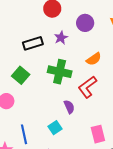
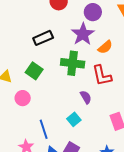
purple star: (61, 38) -> (83, 34), moved, size x1.6
red L-shape: (87, 87) -> (102, 76), turned -60

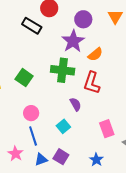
black rectangle: (43, 38) -> (32, 26), moved, turned 54
red L-shape: (102, 76) -> (92, 83), turned 30
pink circle: (23, 98) -> (31, 113), moved

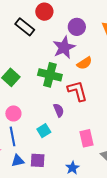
red L-shape: (92, 83) -> (77, 91), turned 140
purple square: (61, 157) -> (38, 160), turned -35

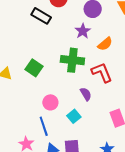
purple star: (64, 47) -> (83, 31), size x0.7
pink circle: (13, 113) -> (50, 102), moved

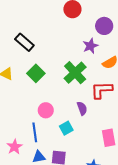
black rectangle: (41, 16) -> (24, 42), moved
green cross: (72, 60) -> (75, 73), turned 30
red L-shape: (102, 72) -> (102, 90), turned -80

